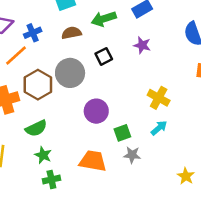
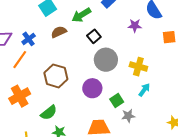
purple star: (142, 45) -> (135, 26), moved
black square: (104, 56) -> (94, 36), moved
gray circle: (70, 73) -> (106, 60), moved
brown hexagon: (38, 85) -> (56, 76), moved

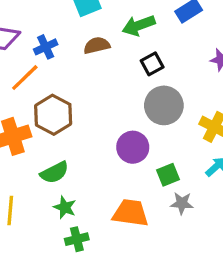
brown hexagon: (56, 76) -> (53, 115), moved

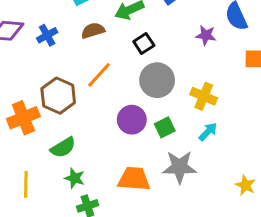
orange line: (25, 78) -> (99, 75), moved
green square: (168, 175) -> (165, 127), moved
gray star: (182, 203) -> (180, 167), size x1.6

